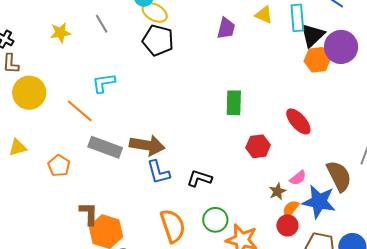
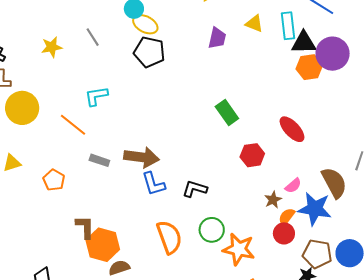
black triangle: (312, 35) -> (304, 43), turned 44
green rectangle: (234, 103) -> (227, 112), turned -35
gray rectangle: (105, 147) -> (99, 160), size x0.6

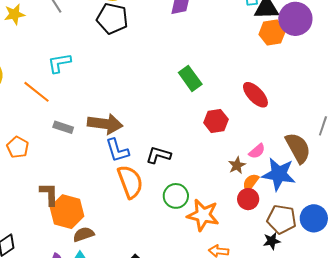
orange semicircle: (169, 237) -> (130, 182), moved

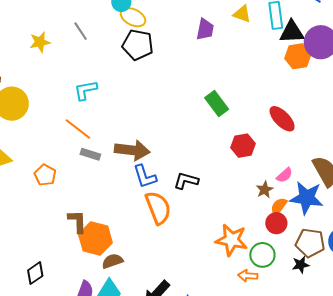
orange line: (36, 92) -> (78, 129), moved
green circle: (176, 196) -> (262, 255), moved

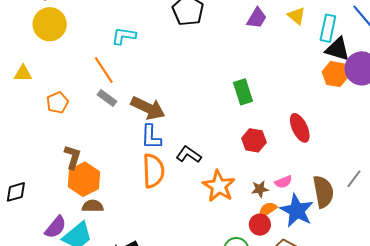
orange star: (232, 240) -> (219, 186), moved

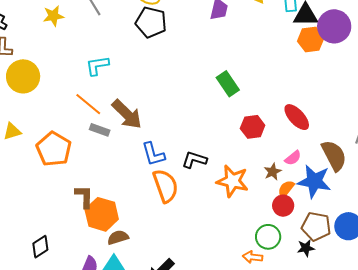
orange pentagon: (58, 103) -> (54, 149), size x1.6
brown arrow: (148, 108) -> (127, 114), moved, turned 36
red ellipse: (300, 128) -> (297, 117), moved

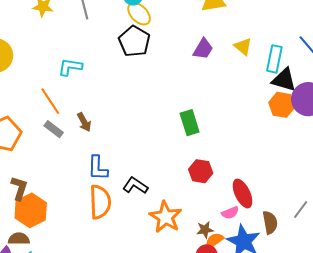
brown arrow: (127, 114) -> (84, 122), size x0.6
red ellipse: (297, 117) -> (242, 194), moved
brown semicircle: (334, 156) -> (270, 223), size x0.7
brown star: (273, 172) -> (205, 230), moved
brown semicircle: (118, 237) -> (19, 239), moved

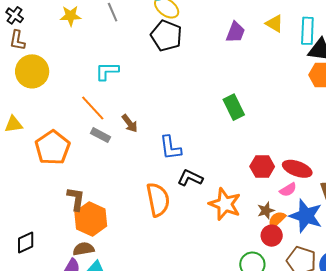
blue L-shape: (98, 168) -> (170, 148), moved
red hexagon: (201, 171) -> (262, 166), moved
red ellipse: (242, 194) -> (297, 169), turned -36

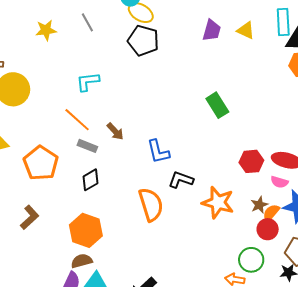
yellow triangle: (274, 24) -> (246, 30), moved
pink semicircle: (288, 190) -> (279, 182), turned 54
brown L-shape: (76, 199) -> (30, 217), moved, turned 45
black diamond: (26, 242) -> (90, 180), moved

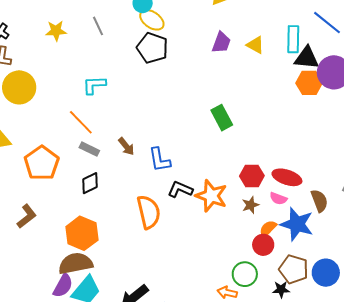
brown arrow: (115, 131) -> (126, 146), moved
orange star: (218, 203) -> (211, 196), moved
brown star: (259, 205) -> (250, 205), moved
brown semicircle: (82, 261) -> (76, 263), size x1.6

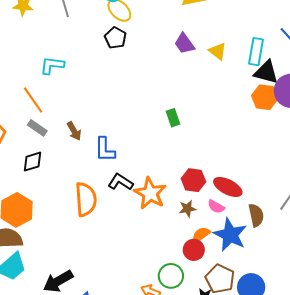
purple trapezoid: (221, 43) -> (184, 44), turned 115
black pentagon: (152, 48) -> (115, 38), size x0.7
green rectangle: (222, 118) -> (173, 118), size x0.7

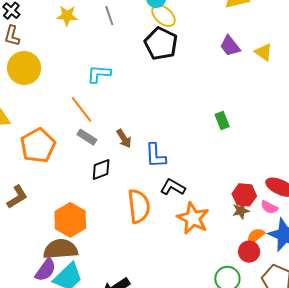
black pentagon: (115, 38) -> (161, 44), size x1.5
black diamond: (32, 162) -> (101, 170), moved
red hexagon: (193, 180) -> (244, 195), moved
orange star: (150, 193) -> (193, 218), moved

